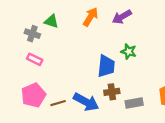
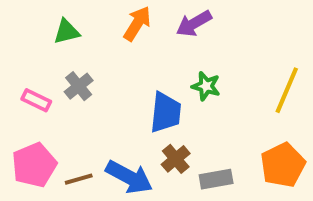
green triangle: (51, 21) -> (67, 32), turned -32
gray cross: (32, 34) -> (79, 86), moved, turned 32
brown cross: (112, 92) -> (176, 159), turned -32

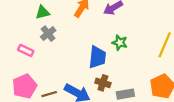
gray cross: (79, 86) -> (48, 34), moved
brown cross: (176, 159) -> (103, 83), turned -32

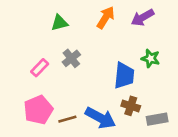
gray cross: (48, 34) -> (71, 58), moved
pink rectangle: (26, 50) -> (40, 68), turned -72

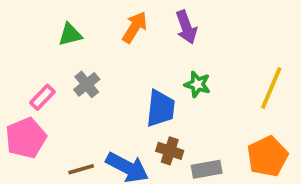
purple arrow: (143, 18) -> (186, 27), turned -80
pink pentagon: (38, 110) -> (26, 138), moved

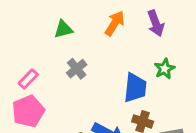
green star: (197, 84) -> (165, 69), turned 30
pink rectangle: (42, 97) -> (28, 79), moved

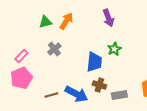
orange arrow: (115, 23) -> (66, 21), moved

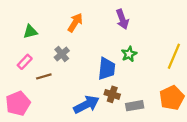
green triangle: (45, 22) -> (30, 32), moved
pink pentagon: (21, 78) -> (18, 103), moved
blue arrow: (76, 94) -> (86, 105), turned -55
brown line: (51, 95) -> (44, 76), moved

